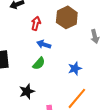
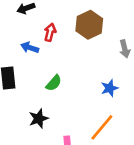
blue arrow: (44, 44) -> (30, 48), moved
blue star: (75, 68) -> (110, 88), moved

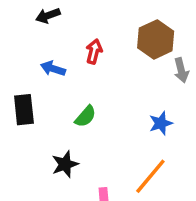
brown hexagon: (89, 25) -> (156, 39), moved
red arrow: (50, 32) -> (94, 51), moved

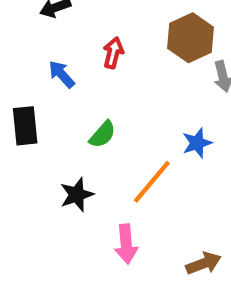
blue arrow: (53, 69) -> (62, 74), turned 30
orange line: (150, 176) -> (152, 182), moved

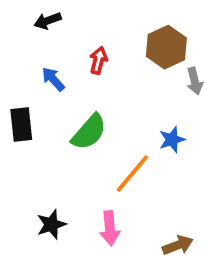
green semicircle: (102, 134) -> (89, 132), size x1.5
black star: (77, 195) -> (51, 224), moved

